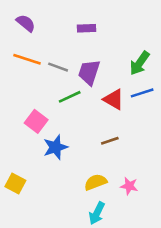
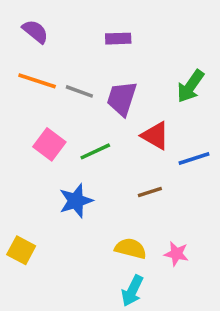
blue line: (142, 93) -> (194, 158), moved
green line: (70, 97) -> (95, 151), moved
pink square: (36, 121) -> (49, 144), moved
yellow semicircle: (96, 182) -> (131, 248), turned 35

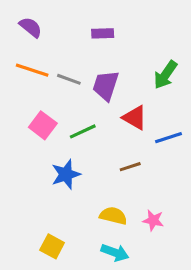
yellow square: (21, 250) -> (52, 246), moved
cyan arrow: (132, 291) -> (115, 253), turned -96

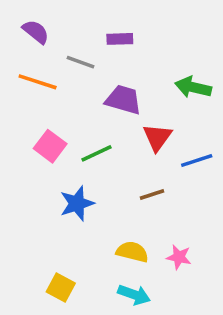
green arrow: (165, 75) -> (193, 87), turned 68
gray line: (69, 79) -> (80, 62), moved
purple trapezoid: (106, 85) -> (123, 100), turned 88
red triangle: (135, 118) -> (157, 137), turned 36

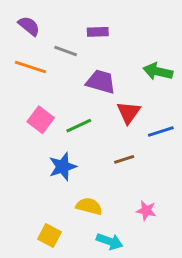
yellow semicircle: (132, 252) -> (89, 206), moved

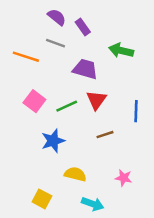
purple semicircle: (29, 26) -> (57, 17), moved
purple rectangle: (98, 32) -> (83, 27), turned 56
green arrow: (158, 71) -> (121, 50), moved
red triangle: (129, 112) -> (96, 100), moved
blue line: (161, 131) -> (136, 111), turned -70

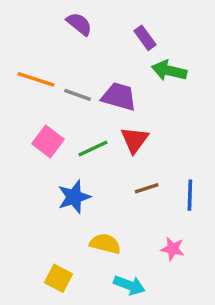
purple rectangle: (83, 27) -> (145, 38), moved
gray line: (56, 43) -> (77, 95), moved
blue line: (136, 111) -> (190, 195), moved

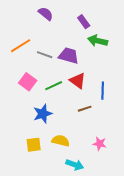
orange line: (36, 79) -> (21, 46), turned -50
red triangle: (135, 140) -> (78, 81), turned -30
blue line: (190, 195) -> (103, 91), moved
yellow square: (58, 278) -> (34, 145), moved, turned -35

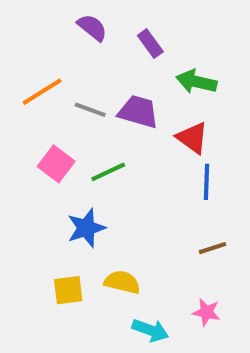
purple rectangle: (84, 22) -> (150, 44), moved
red triangle: (78, 81) -> (192, 138), moved
brown line: (85, 109) -> (212, 248), moved
pink star: (100, 144) -> (206, 312), moved

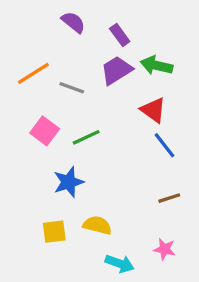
purple trapezoid: (138, 112) -> (117, 70), moved, turned -48
blue line: (206, 182) -> (164, 145), turned -40

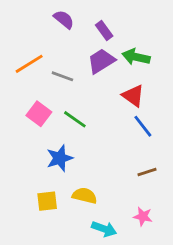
green line: (86, 137) -> (75, 119), turned 60

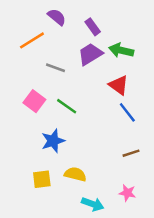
orange line: (29, 64) -> (32, 40), moved

